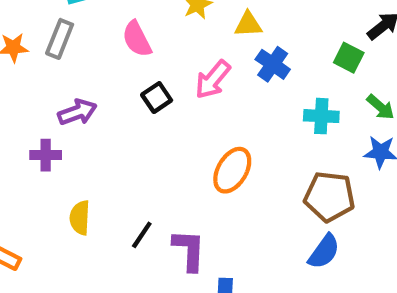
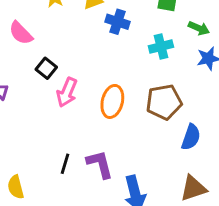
pink arrow: (213, 80) -> (67, 92), moved
brown pentagon: (329, 197) -> (164, 102), moved
yellow semicircle: (80, 218) -> (16, 187), moved

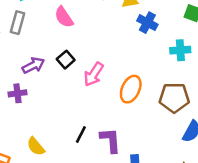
black square: (46, 68) -> (66, 60), moved
yellow semicircle: (16, 187) -> (36, 146), turned -36

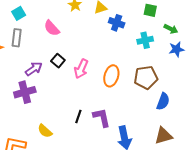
purple cross: (17, 93) -> (25, 92), size x1.5

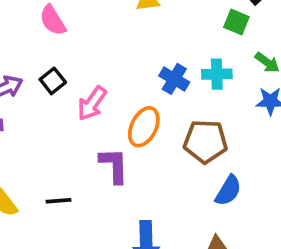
blue cross: (117, 23) -> (174, 79), moved
black line: (78, 116) -> (59, 201), moved, turned 56
purple L-shape: (102, 117) -> (114, 165), moved

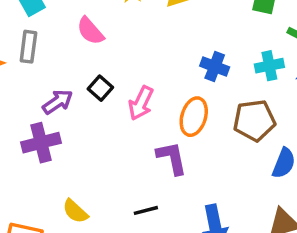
cyan cross: (217, 74) -> (269, 66), moved
black line: (59, 201) -> (146, 210), moved

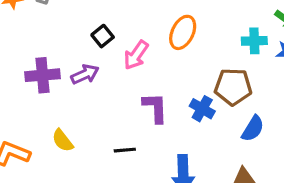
blue cross: (215, 67) -> (202, 109), moved
purple arrow: (58, 102) -> (85, 74), moved
orange ellipse: (194, 117) -> (183, 32), moved

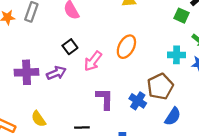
brown pentagon: (233, 87) -> (160, 86), turned -30

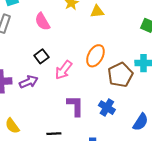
brown pentagon: (160, 86) -> (120, 75), moved

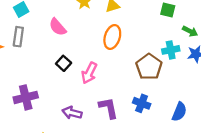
orange ellipse: (95, 56) -> (112, 37), moved
purple arrow: (29, 82) -> (72, 113), moved, turned -132

